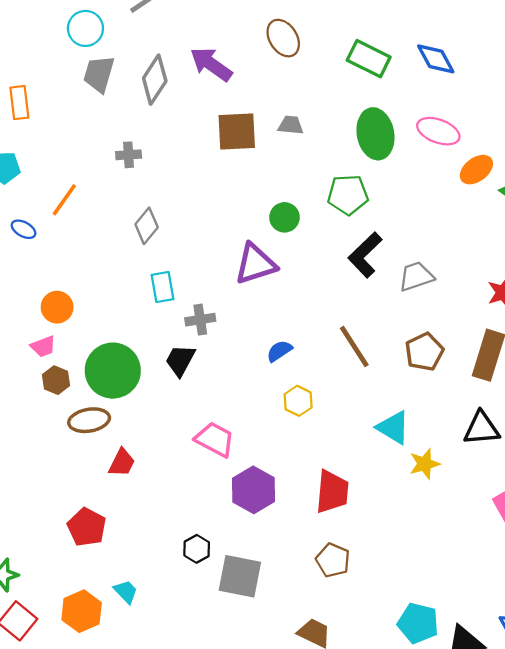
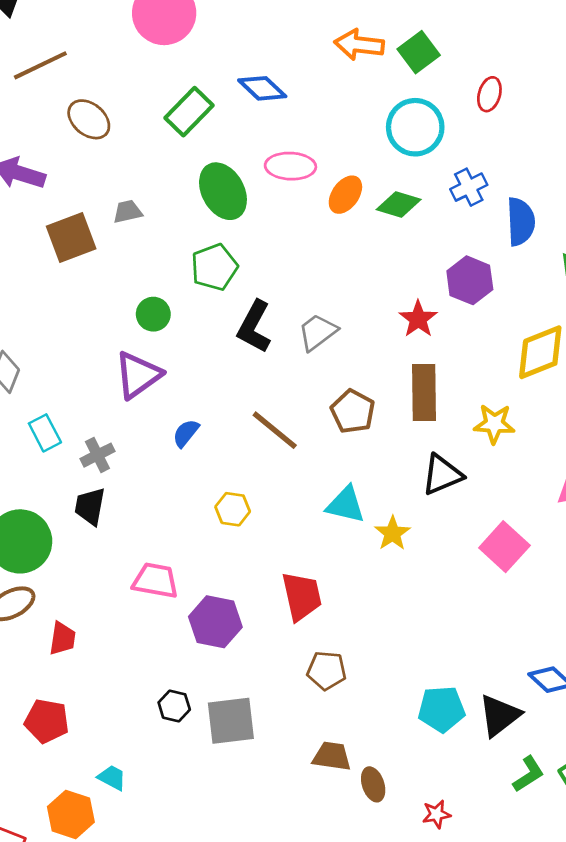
green rectangle: (369, 59) -> (189, 112), turned -54
blue semicircle: (279, 351) -> (186, 433), moved

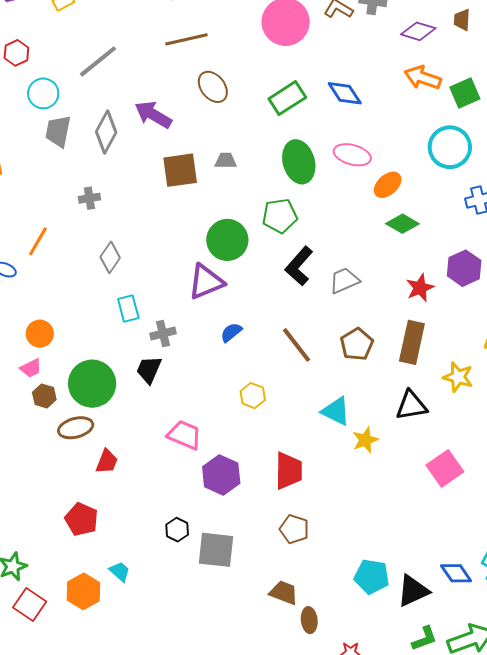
green diamond: (399, 205) -> (402, 224), moved
green circle: (153, 314) -> (227, 240), size x1.6

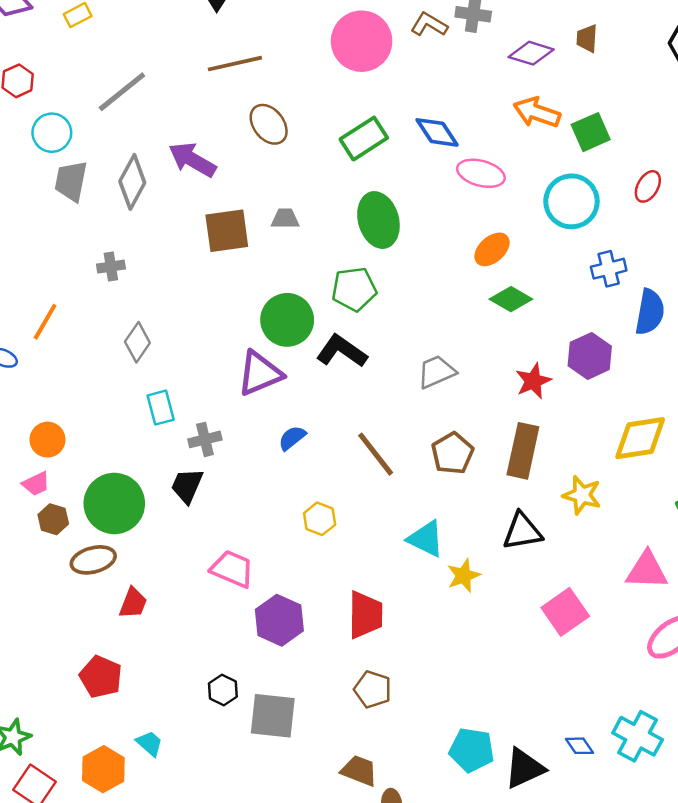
pink ellipse: (352, 155) -> (481, 173), moved
black L-shape: (299, 266) -> (342, 351), moved, turned 84
blue diamond: (456, 573) -> (579, 746), size x0.7

